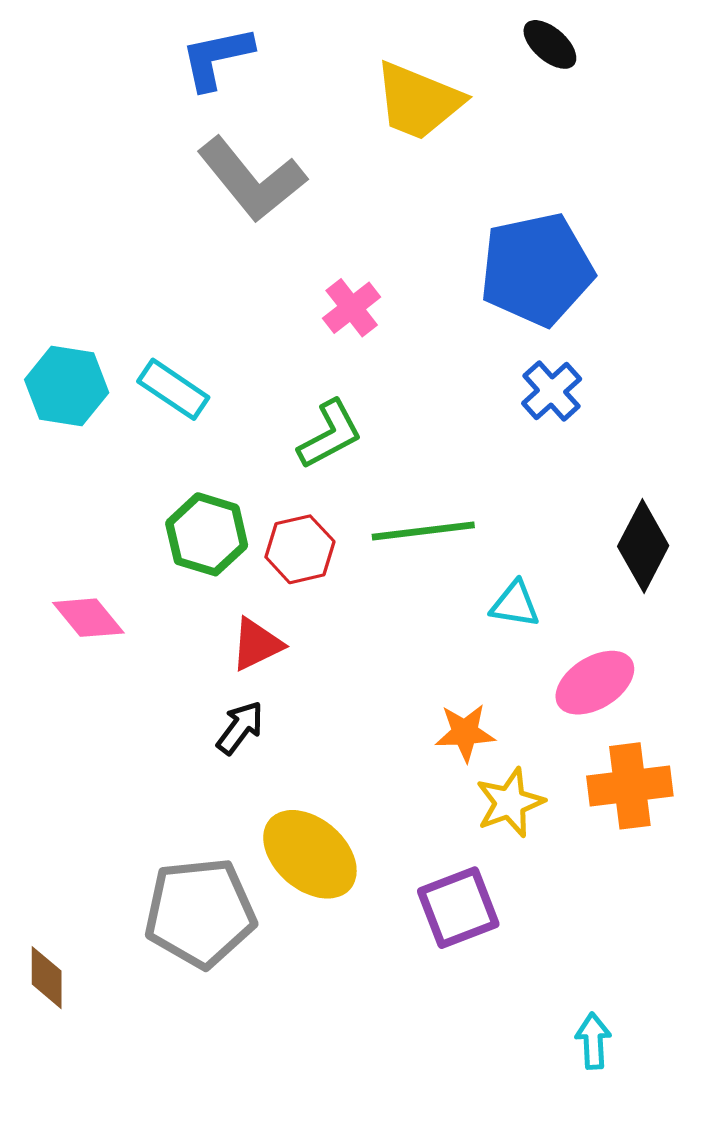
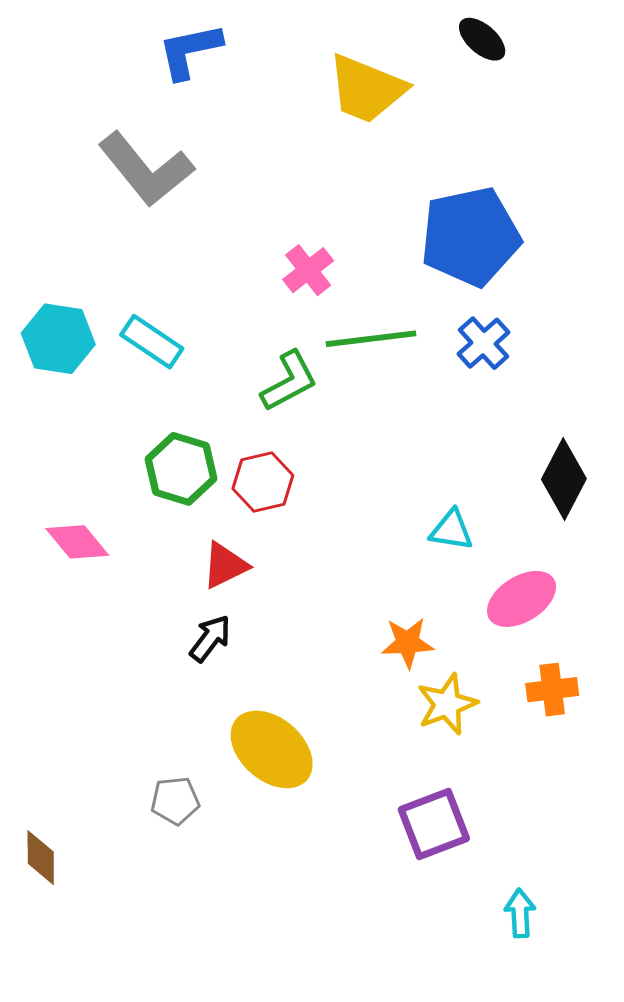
gray L-shape: (252, 179) -> (146, 169), moved
green line: (423, 531) -> (371, 339), moved
orange cross: (630, 786) -> (552, 690), size x0.7
purple square: (458, 908) -> (434, 824), moved
gray pentagon: (200, 913) -> (175, 801), size x0.5

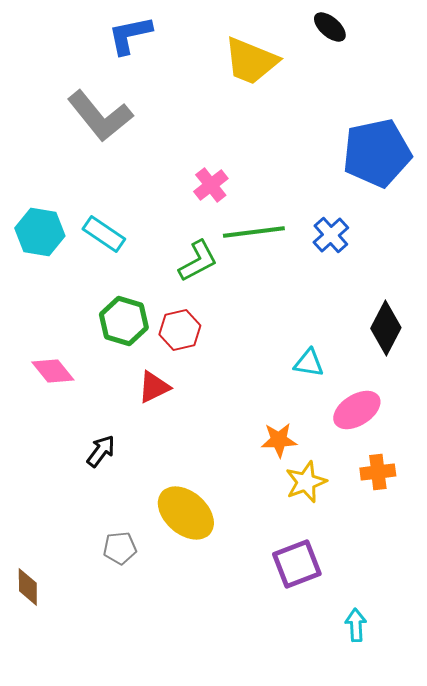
blue pentagon: (470, 236) -> (377, 153), moved
black arrow: (210, 638) -> (101, 451), moved

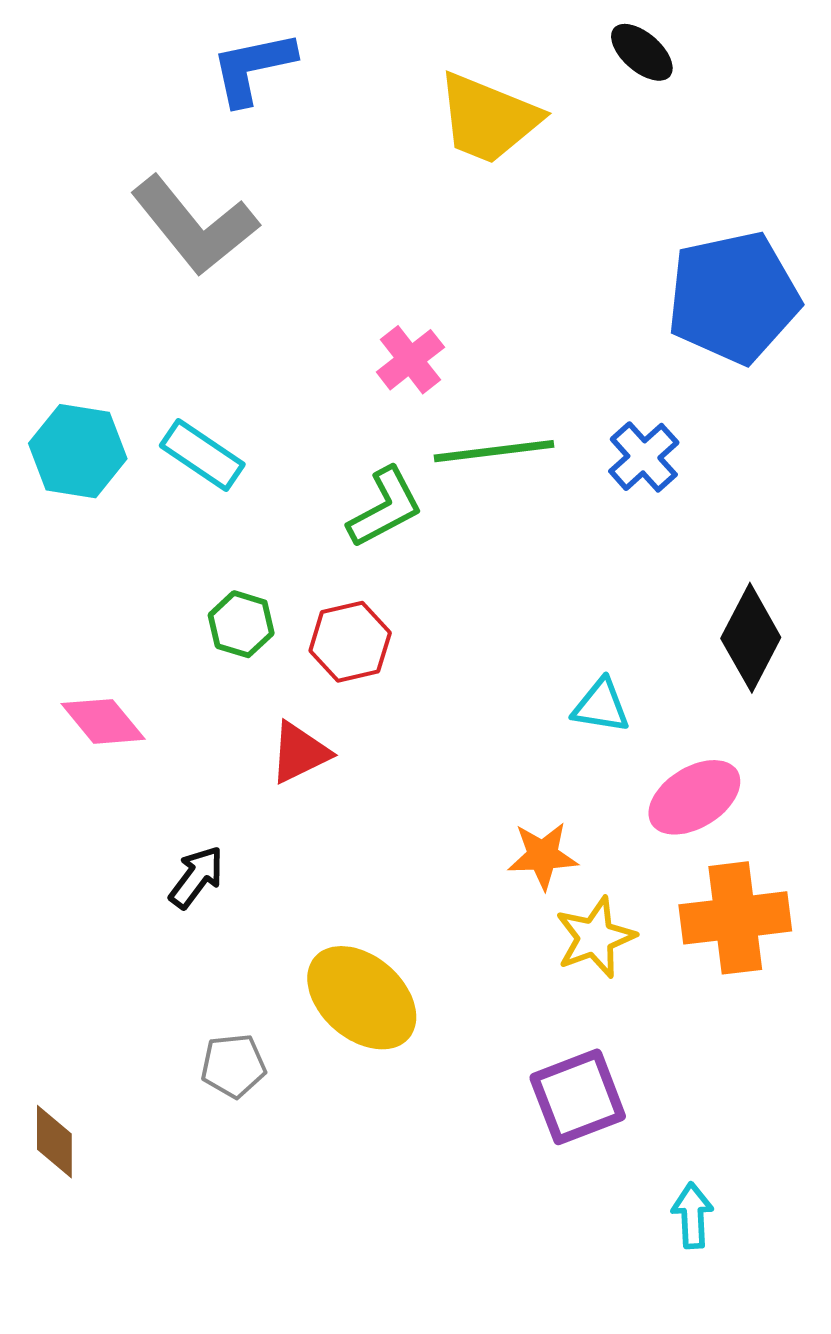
green hexagon: (124, 321) -> (241, 624), size x0.7
orange cross: (378, 472) -> (735, 918), size x1.6

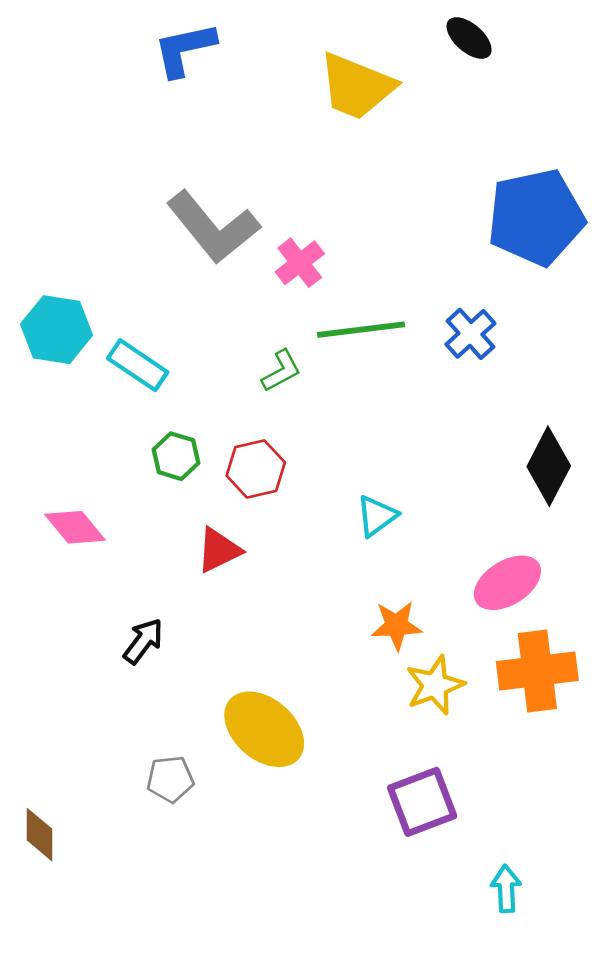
gray L-shape: (194, 225) -> (213, 227), moved
cyan rectangle: (202, 455) -> (138, 365), moved
green L-shape: (385, 507) -> (281, 371), size x0.7
cyan triangle: (601, 706) -> (377, 516), moved, turned -45

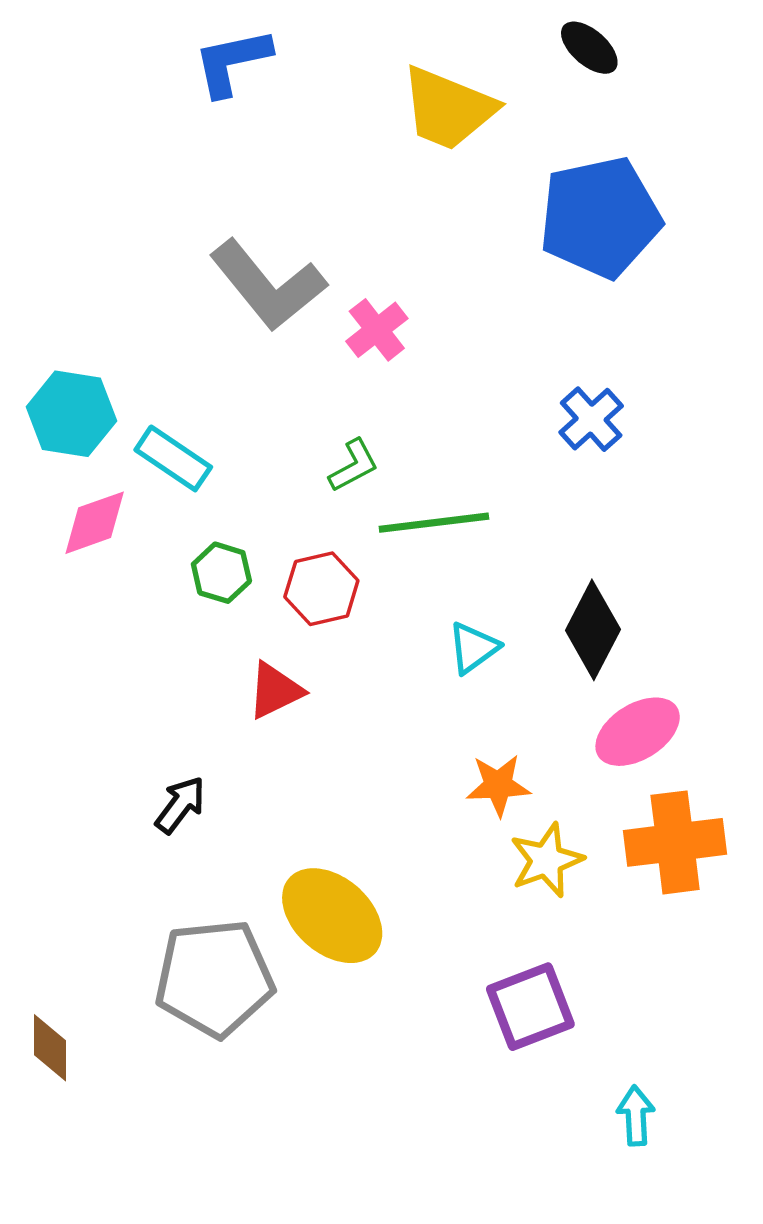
blue pentagon: (536, 217) -> (600, 217), moved
green line: (361, 330) -> (434, 523), moved
black diamond: (549, 466) -> (593, 630), moved
pink diamond: (75, 527) -> (95, 523), moved, turned -70
gray pentagon: (170, 779) -> (214, 978), size x2.0

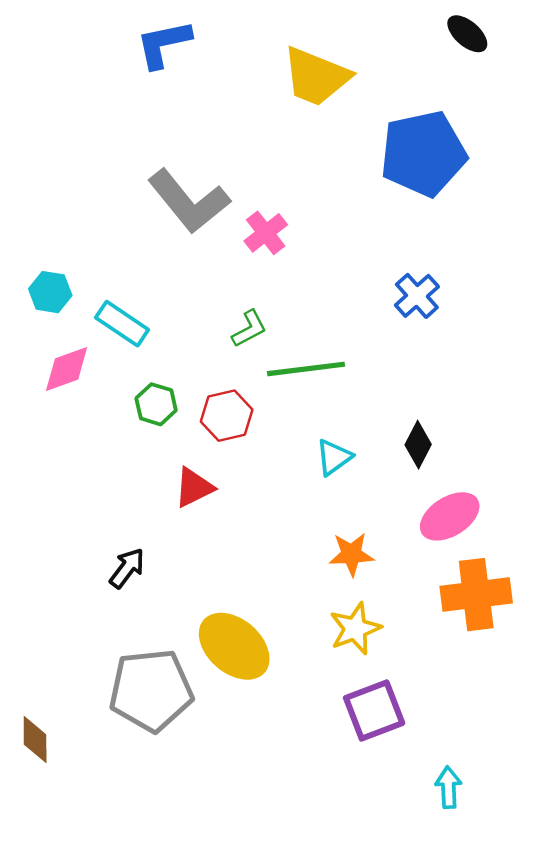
black ellipse: (589, 48) -> (467, 34), moved
cyan hexagon: (71, 414) -> (50, 292), size x0.7
black diamond: (593, 630) -> (418, 445), size x0.7
yellow star: (546, 860) -> (355, 629), moved

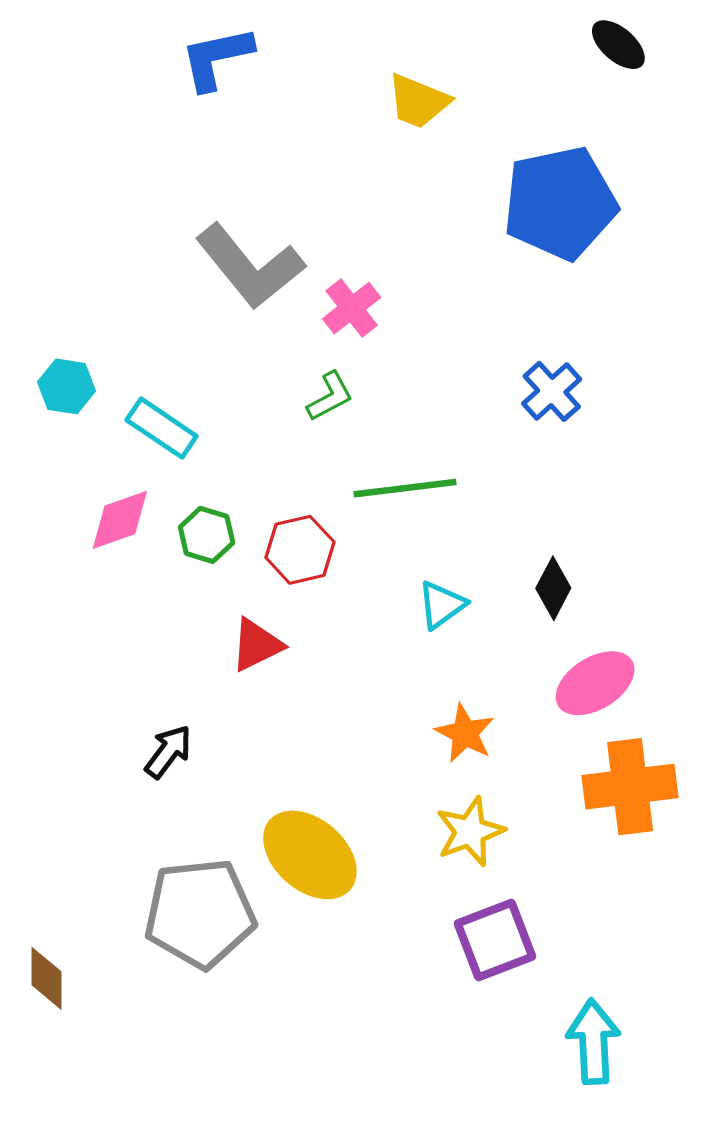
yellow trapezoid: (316, 77) -> (418, 101), size x0.7
green L-shape: (249, 329) -> (330, 396), moved
pink diamond: (67, 369) -> (120, 520), moved
orange star: (351, 554) -> (465, 733), turned 30
cyan arrow: (448, 787) -> (593, 1042), size x1.5

